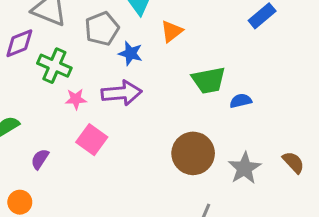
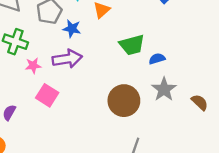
gray star: (245, 168) -> (164, 89), moved

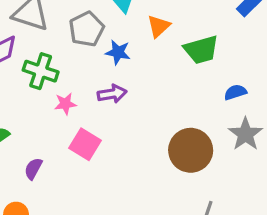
green trapezoid: (132, 45) -> (201, 50), moved
purple arrow: (67, 59) -> (112, 94), size x0.7

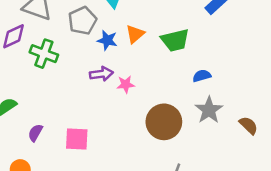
orange triangle: (159, 26) -> (135, 34), moved
pink star: (65, 104) -> (126, 84), moved
pink square: (85, 144) -> (77, 139), moved, turned -30

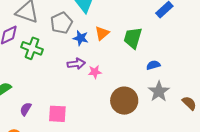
green trapezoid: (175, 40) -> (133, 38), turned 120

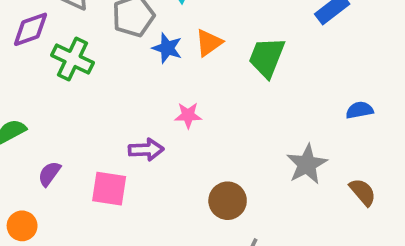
purple arrow: (76, 64) -> (146, 150), moved
blue semicircle: (153, 65) -> (360, 110), moved
brown circle: (124, 101) -> (228, 201), moved, size x0.7

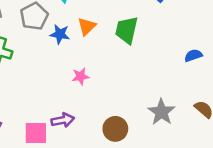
purple arrow: (146, 150) -> (63, 120), moved
gray star: (307, 164) -> (161, 112), moved

